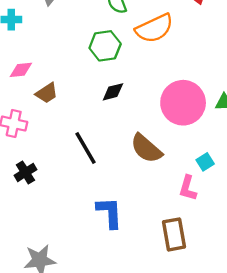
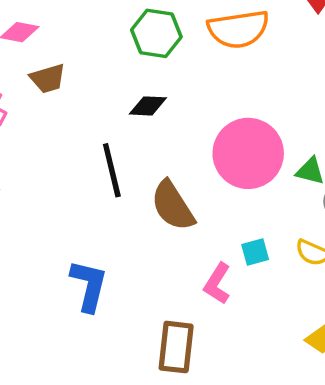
black line: (85, 148) -> (112, 170), moved

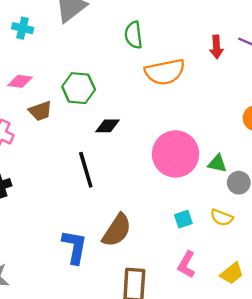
green hexagon: (156, 33) -> (79, 88), moved
brown semicircle: (173, 206) -> (117, 230), moved, turned -111
pink L-shape: (217, 284) -> (187, 265), moved

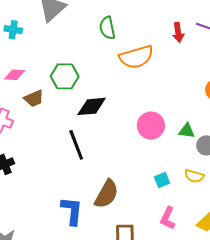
black diamond: (107, 126) -> (92, 106), size x1.4
pink circle: (176, 154) -> (151, 126), size x0.7

